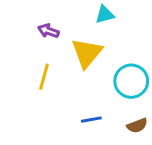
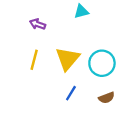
yellow triangle: (87, 53) -> (67, 59), moved
blue line: (91, 120) -> (71, 93), turned -49

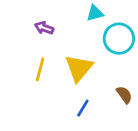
cyan circle: (102, 63) -> (119, 39), moved
brown semicircle: (107, 98) -> (124, 95), moved, turned -105

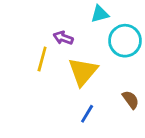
purple arrow: (44, 28) -> (63, 38), moved
yellow line: (40, 69) -> (42, 59), moved

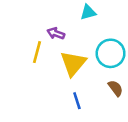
cyan circle: (125, 41) -> (111, 53), moved
blue line: (87, 114) -> (77, 101), turned -49

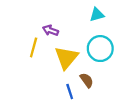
cyan triangle: (88, 12) -> (97, 15), moved
brown semicircle: (116, 88) -> (87, 80), moved

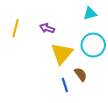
yellow line: (34, 47) -> (16, 28), moved

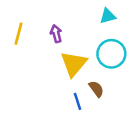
purple arrow: (47, 28) -> (56, 34), turned 56

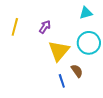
purple arrow: (56, 34) -> (45, 27), turned 48

